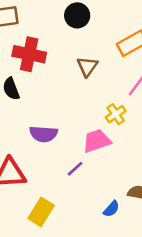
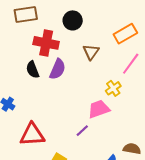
black circle: (77, 15) -> (73, 20), moved
purple semicircle: (44, 134) -> (58, 69), moved, turned -70

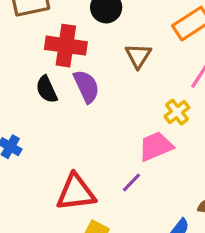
purple semicircle: (58, 69) -> (86, 86), turned -45
red triangle: (32, 135) -> (76, 192), moved

